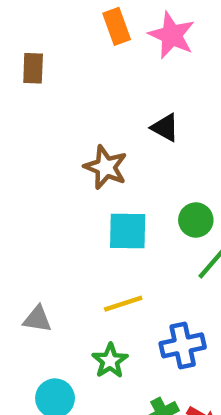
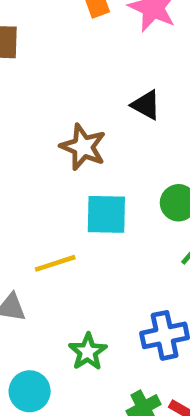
yellow line: (123, 304) -> (55, 263), moved

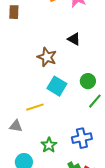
cyan square: (106, 214) -> (57, 86), turned 30

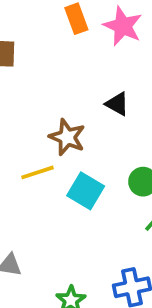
yellow line: (35, 107) -> (38, 172), moved

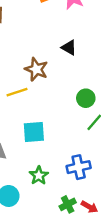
cyan square: (86, 191) -> (34, 132), moved, turned -35

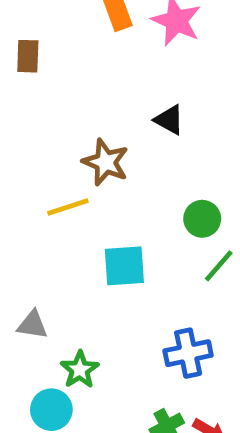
cyan square: (34, 132) -> (124, 266), moved
green star: (39, 175) -> (80, 370), moved

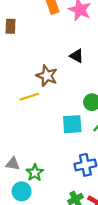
cyan square: (124, 266) -> (72, 124), moved
gray triangle: (33, 325) -> (13, 164), moved

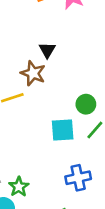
black triangle: (77, 56) -> (47, 50), moved, turned 32

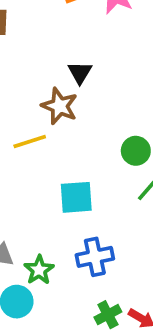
cyan square: (63, 130) -> (76, 197), moved
blue cross: (78, 178) -> (95, 257), moved

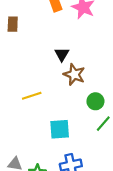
brown star: (59, 106) -> (74, 74), moved

